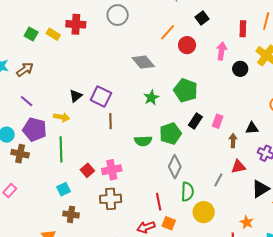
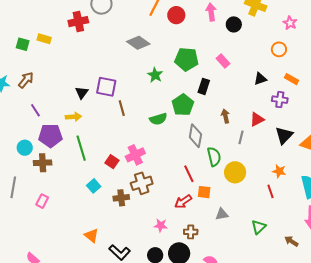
red cross: (76, 24) -> (78, 22), moved
purple line: (27, 101) -> (35, 110), turned 32
pink rectangle: (218, 121) -> (223, 61), moved, turned -48
brown arrow: (233, 141) -> (225, 116), moved
brown cross: (71, 214) -> (121, 198), moved

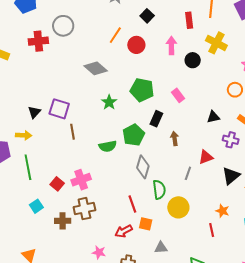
brown arrow: (225, 116) -> (175, 138), moved

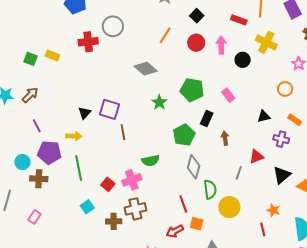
red rectangle: (189, 20) -> (239, 20), turned -63
red circle: (136, 45) -> (196, 43), moved
green semicircle: (108, 146) -> (150, 161), moved

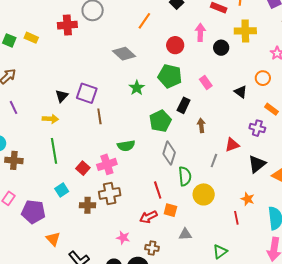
yellow cross: (266, 42) -> (245, 31), turned -30
red circle: (196, 43) -> (175, 45), moved
black triangle: (264, 116) -> (241, 92), moved, turned 48
purple pentagon: (49, 153) -> (33, 212), moved

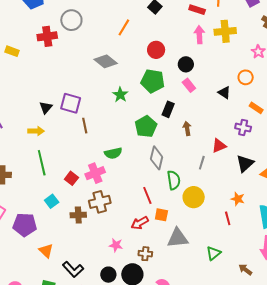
pink arrow: (200, 32) -> (199, 35), moved
black circle: (221, 48) -> (186, 64), moved
gray triangle: (185, 234) -> (178, 238), size x1.6

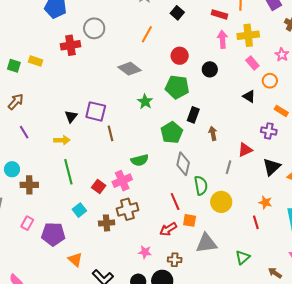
pink rectangle: (189, 85) -> (252, 63), moved

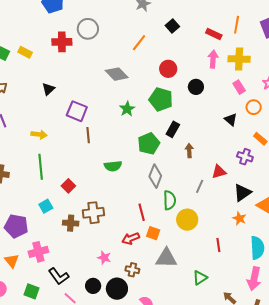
black triangle: (71, 116) -> (48, 89), moved
pink cross: (122, 181) -> (38, 252), moved
orange star: (265, 202) -> (239, 218), moved
orange triangle: (75, 260) -> (12, 261), moved

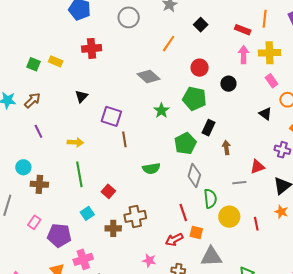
gray circle: (88, 29) -> (129, 17), moved
gray line: (200, 186) -> (239, 183), turned 64
red line: (218, 245) -> (256, 224), moved

